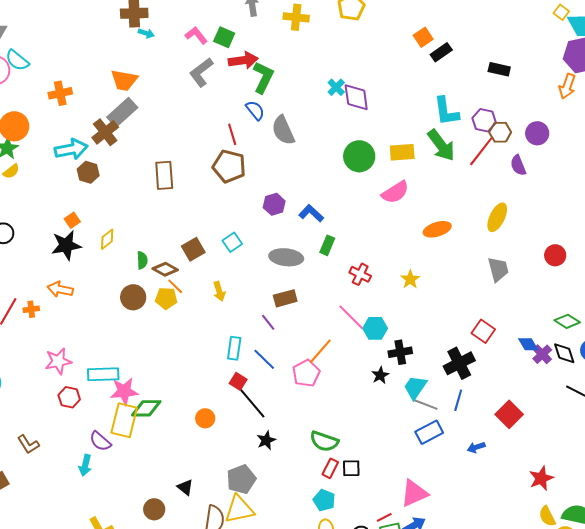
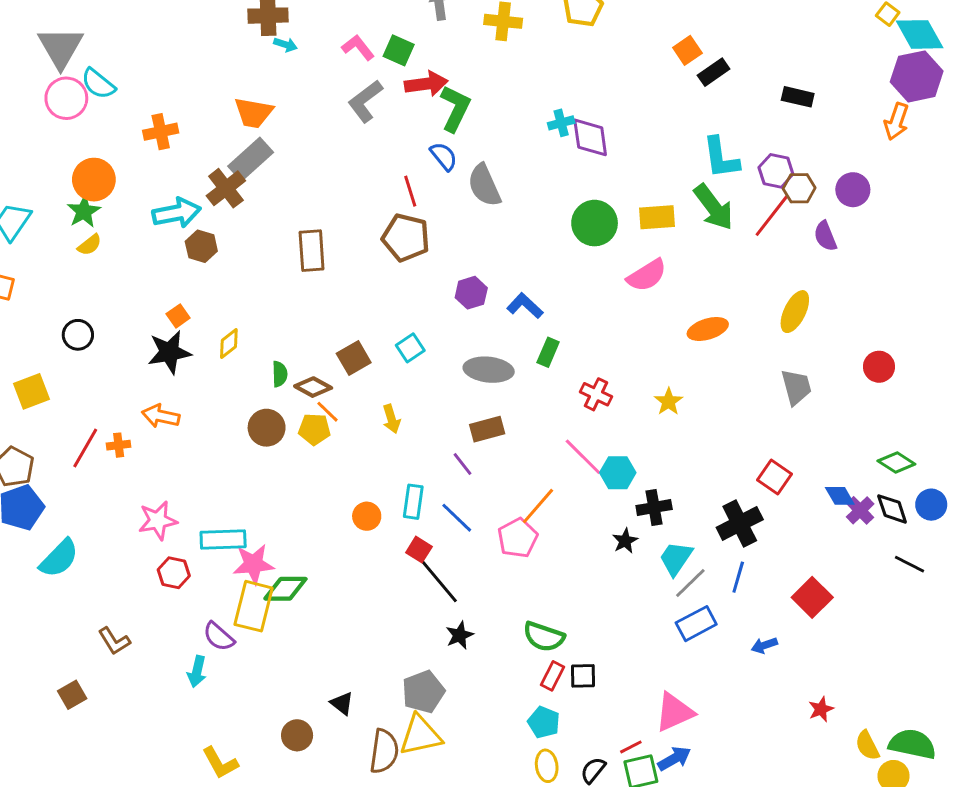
cyan cross: (336, 87) -> (561, 123), turned 30
gray line: (425, 404) -> (690, 583), turned -65
orange circle: (205, 418) -> (367, 516), moved
red star: (541, 478) -> (821, 709), moved, size x0.7

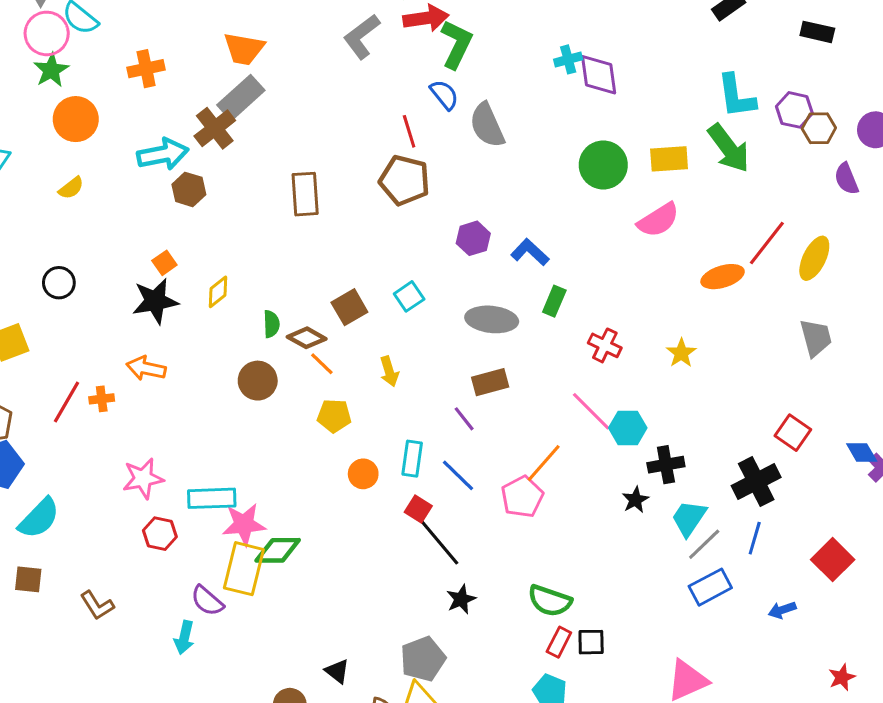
green star: (84, 211) -> (51, 70), moved
red line: (772, 216) -> (767, 243), moved
yellow pentagon: (314, 429) -> (334, 416), moved
brown square: (72, 695) -> (28, 579), moved, turned 36

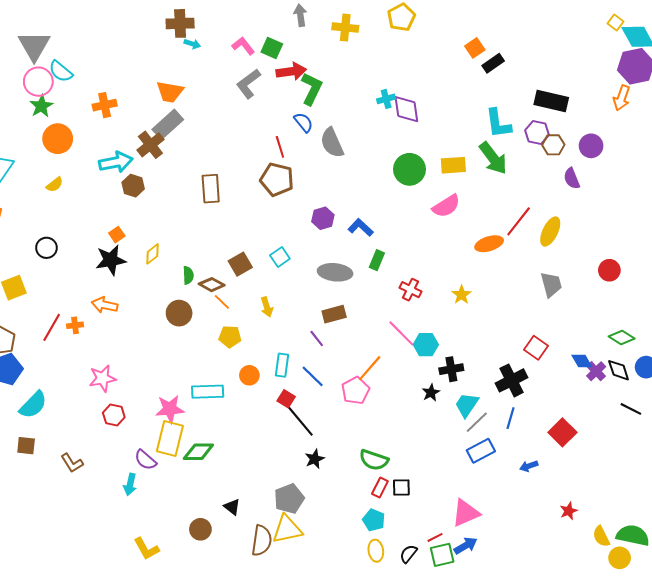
black rectangle: (817, 32) -> (551, 101), moved, size x1.5
cyan rectangle: (212, 498) -> (208, 392), moved
green diamond: (278, 550) -> (198, 452), moved

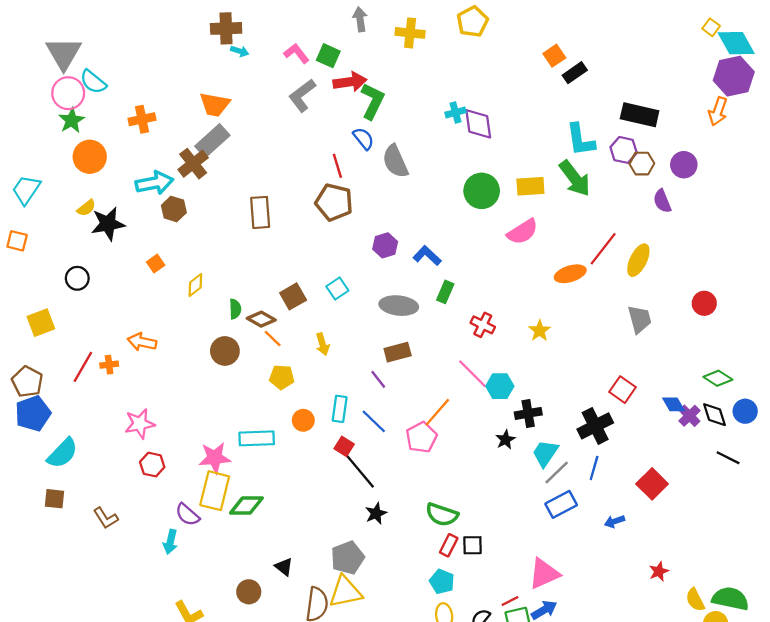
black star: (111, 260) -> (108, 224), moved

